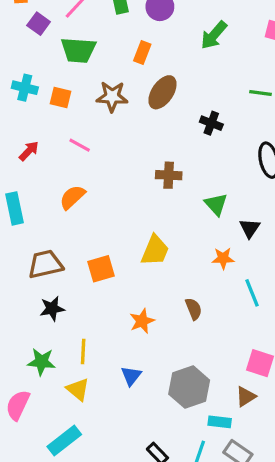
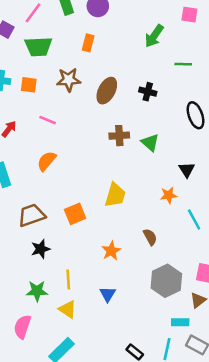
green arrow: (214, 35) -> (154, 36), moved
brown ellipse: (162, 92) -> (107, 91), moved
green triangle: (216, 204) -> (150, 143), moved
gray hexagon: (189, 387) -> (166, 281), moved

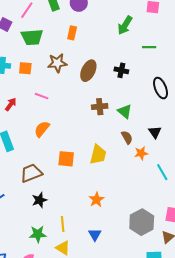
orange square: (75, 214) -> (66, 159), moved, turned 30
brown semicircle: (150, 237) -> (127, 137), moved

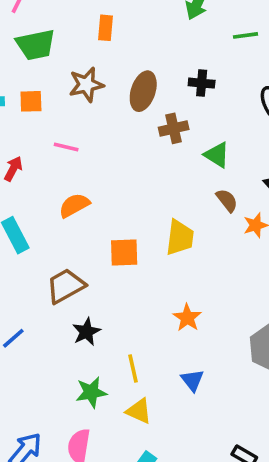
brown cross: (100, 107) -> (174, 128), moved
orange semicircle: (42, 129) -> (74, 205), turned 30

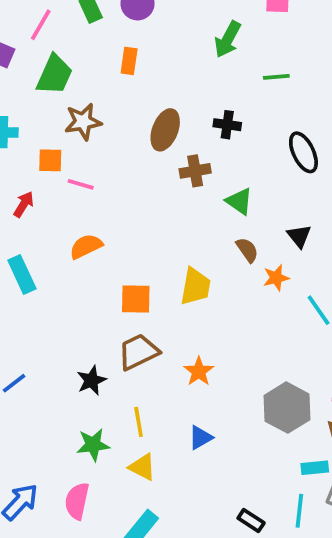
green trapezoid: (36, 45) -> (54, 75), turned -57
brown star: (86, 85) -> (83, 122), moved
orange square: (31, 101) -> (50, 160), moved
brown trapezoid: (66, 286) -> (138, 352), moved
blue triangle: (192, 380) -> (200, 438), turned 35

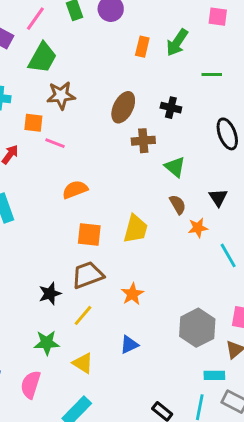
orange rectangle: (129, 61) -> (142, 47), moved
orange semicircle: (86, 246) -> (75, 190), moved
yellow line: (139, 422) -> (83, 315), moved, turned 45

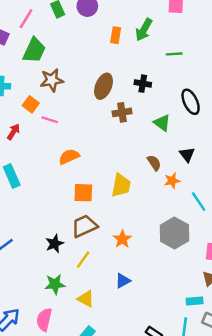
orange square: (33, 123) -> (31, 104), turned 35
green triangle: (175, 167) -> (162, 123), moved
gray hexagon: (197, 328) -> (174, 233), moved

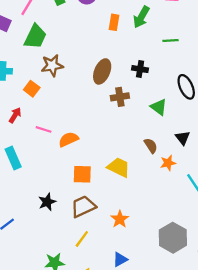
pink line: (50, 120) -> (44, 129), moved
yellow trapezoid: (121, 185) -> (119, 167), turned -75
gray hexagon: (174, 233) -> (173, 238), moved
black star: (55, 244) -> (47, 202), moved

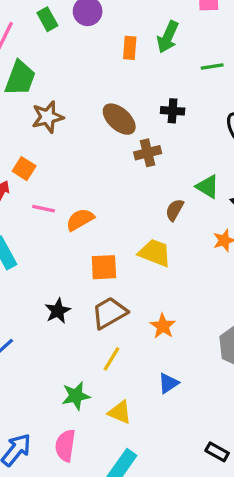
brown ellipse: (102, 71) -> (119, 119), turned -65
orange square: (32, 89) -> (24, 169), moved
green triangle: (159, 107) -> (207, 187), moved
brown semicircle: (151, 146) -> (175, 210), moved, turned -112

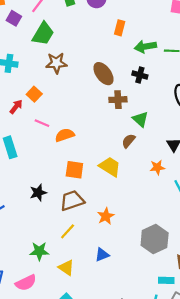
green arrow: (168, 37) -> (145, 47), moved, turned 45
green triangle: (207, 187) -> (140, 119), moved
pink semicircle: (65, 446) -> (26, 283), turned -135

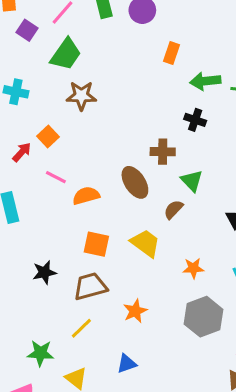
brown ellipse: (103, 74) -> (135, 182), moved
orange star: (157, 167) -> (193, 268), moved
gray hexagon: (155, 239) -> (203, 317), moved

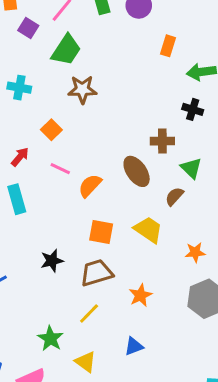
red arrow: (22, 152) -> (20, 157), moved
orange semicircle: (86, 196) -> (90, 186), turned -30
green star: (40, 353) -> (50, 339), turned 30

